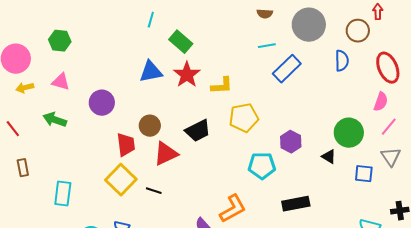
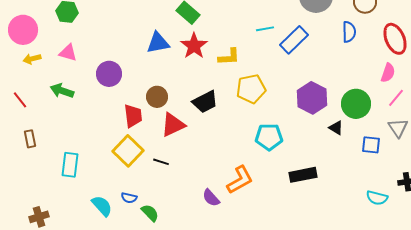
cyan line: (267, 46) -> (265, 29), moved
purple hexagon: (291, 142) -> (312, 98), moved, size x1.4

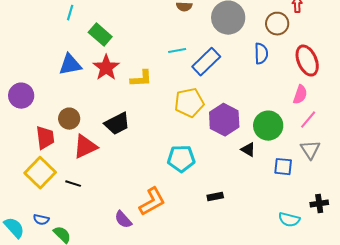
yellow pentagon: (251, 89) -> (189, 103), moved
black rectangle: (303, 175) -> (215, 197), size x0.6

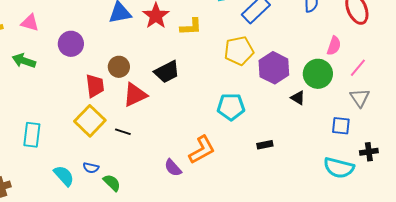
pink semicircle: (300, 95) -> (334, 46), moved
blue square: (283, 167) -> (341, 126), moved
cyan semicircle: (289, 220) -> (339, 168), size x1.4

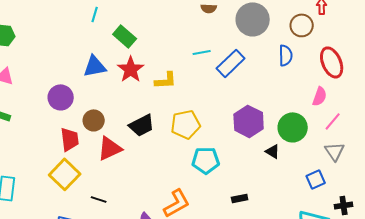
purple circle: (71, 44) -> (61, 97), moved
pink semicircle: (334, 46) -> (320, 96), moved
yellow pentagon: (239, 51) -> (186, 124), moved
blue square: (341, 126) -> (316, 179), turned -30
black line: (123, 132) -> (99, 199), moved

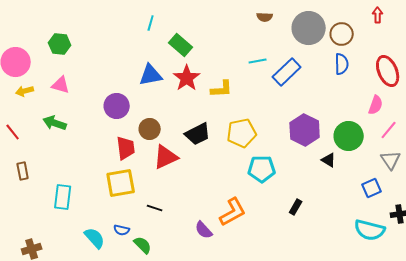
brown circle: (302, 25) -> (342, 34), moved
yellow square: (65, 174) -> (121, 183), turned 36
black rectangle: (240, 198) -> (296, 207), turned -49

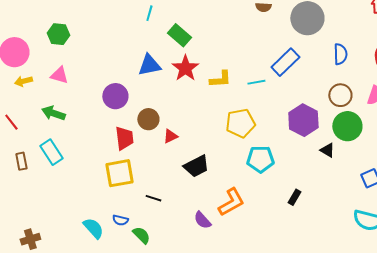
brown circle: (342, 34) -> (340, 95), moved
cyan line: (258, 61) -> (256, 82), moved
black trapezoid: (198, 134) -> (196, 166), moved
red triangle: (166, 157) -> (170, 136), moved, size x0.6
cyan rectangle: (63, 197) -> (51, 152), moved, turned -40

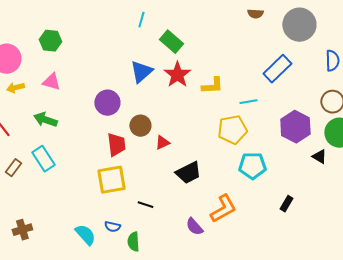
blue triangle: (149, 65) -> (141, 72), turned -30
cyan line: (256, 82) -> (248, 102), moved
brown rectangle: (21, 161) -> (13, 168), turned 48
green semicircle: (141, 235) -> (133, 242), turned -138
brown cross: (30, 239) -> (22, 230), moved

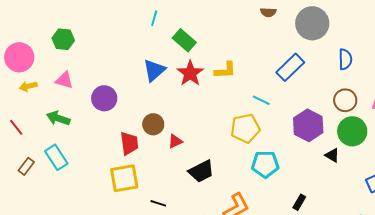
yellow L-shape: (212, 86) -> (225, 70), moved
cyan line: (248, 102) -> (261, 100), turned 36
purple circle: (107, 103) -> (104, 98), moved

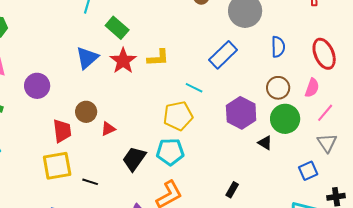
cyan pentagon: (265, 164) -> (170, 152), moved
black trapezoid: (201, 171) -> (134, 159), turned 152
black line: (158, 203) -> (90, 182), moved

